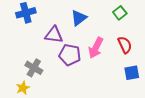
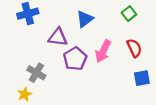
purple pentagon: (70, 55) -> (75, 59), turned 30

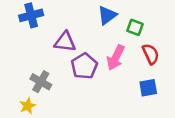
green square: (129, 14) -> (135, 27), moved, turned -32
blue triangle: (85, 19) -> (107, 15), moved
blue square: (142, 78) -> (148, 88), moved

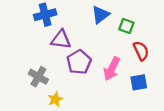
blue cross: (31, 15) -> (45, 15), moved
pink arrow: (116, 58) -> (112, 69), moved
yellow star: (28, 106) -> (55, 99), moved

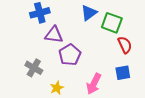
green square: (126, 26) -> (112, 23), size x1.5
pink arrow: (112, 69) -> (94, 84), moved
yellow star: (55, 99) -> (57, 88), moved

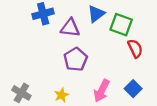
purple triangle: (54, 35) -> (70, 28), moved
gray cross: (34, 68) -> (21, 93), moved
blue square: (123, 73) -> (133, 89), moved, turned -35

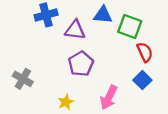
blue triangle: (96, 14) -> (103, 15), turned 42
blue square: (133, 89) -> (142, 80), moved
gray cross: (21, 93) -> (23, 79), moved

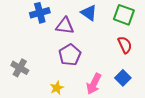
blue triangle: (103, 15) -> (89, 13), turned 30
green square: (130, 27) -> (124, 15), moved
blue square: (142, 80) -> (123, 78), moved

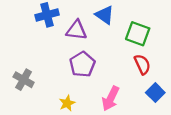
green square: (124, 15) -> (138, 34), moved
red semicircle: (125, 45) -> (142, 64), moved
blue square: (123, 78) -> (155, 93), moved

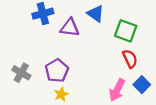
purple pentagon: (82, 64) -> (57, 71), moved
pink arrow: (111, 98) -> (117, 90), moved

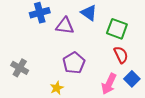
purple pentagon: (57, 71) -> (74, 63), moved

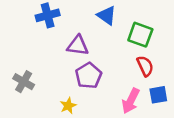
purple triangle: (65, 26) -> (78, 46), moved
blue square: (132, 79) -> (158, 95), turned 35

